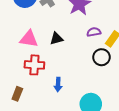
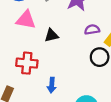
pink triangle: (29, 39) -> (26, 20), moved

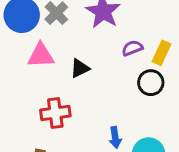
blue arrow: (52, 85) -> (115, 137), moved

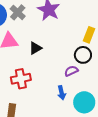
purple semicircle: (132, 48) -> (71, 71), moved

